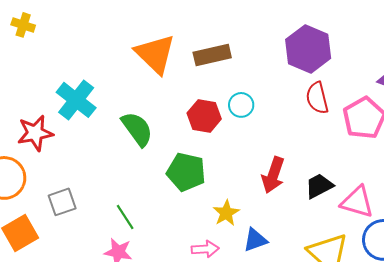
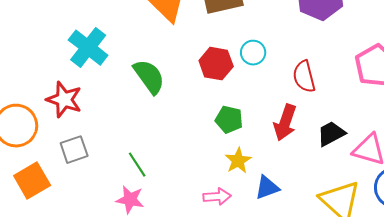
red semicircle: (317, 98) -> (304, 77), moved
red star: (35, 133) -> (64, 100), moved, turned 30
green pentagon: (186, 172) -> (229, 120), moved, size x0.7

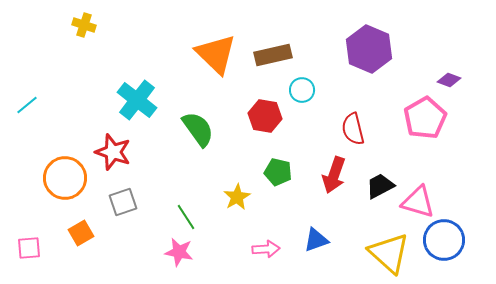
cyan circle: (253, 53) -> (302, 90), moved
yellow star: (238, 161) -> (237, 197), moved
orange square: (32, 181) -> (81, 233), size x0.7

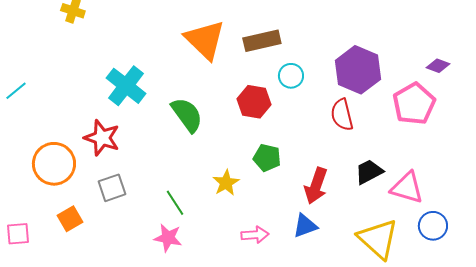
purple hexagon: (369, 49) -> (358, 70), moved
red arrow: (334, 175) -> (316, 186), moved
blue circle: (444, 240) -> (433, 226), size x0.7

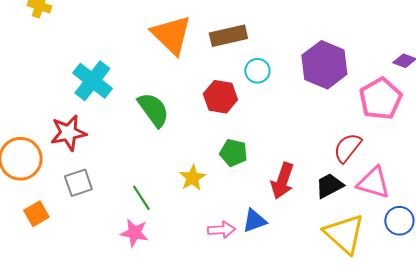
red semicircle: (342, 115) -> (347, 148), moved, turned 52
red star: (102, 138) -> (68, 133), turned -30
black trapezoid: (369, 172) -> (329, 186), moved
blue triangle: (305, 226) -> (254, 221), moved

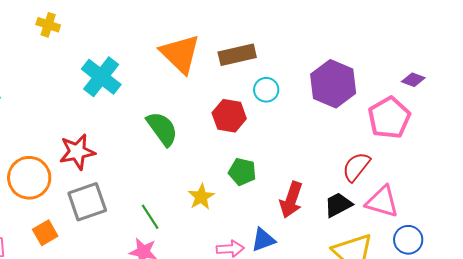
cyan cross: (92, 81) -> (101, 77), moved
gray square: (78, 183) -> (87, 202), size x1.4

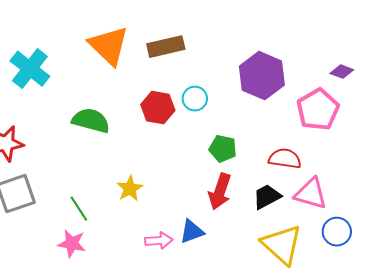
cyan circle: (266, 90) -> (195, 99), moved
green semicircle: (162, 129) -> (91, 121), turned -39
red semicircle: (356, 167) -> (285, 159), turned 60
green pentagon: (242, 172) -> (223, 149), moved

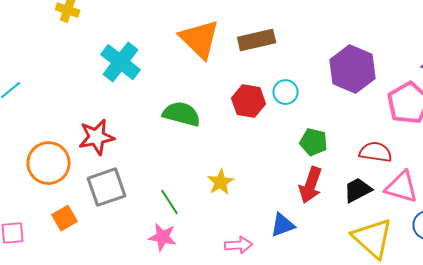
pink arrow: (159, 241) -> (239, 245), moved

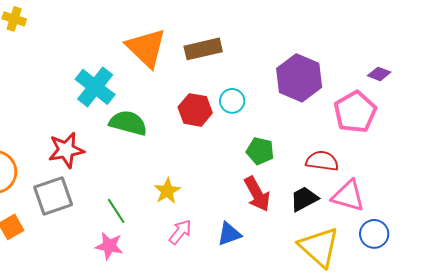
cyan cross: (121, 62) -> (95, 87), moved
red star: (97, 137) -> (66, 150), moved
red arrow: (311, 185) -> (257, 194), turned -48
pink arrow: (239, 245) -> (180, 232), moved, turned -48

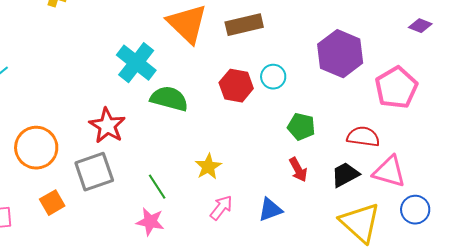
purple diamond: (379, 74) -> (420, 26), moved
red star: (66, 150) -> (107, 126), turned -30
red arrow: (257, 194) -> (298, 170), size x0.7

